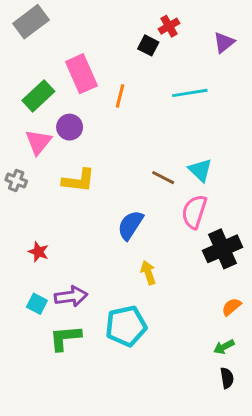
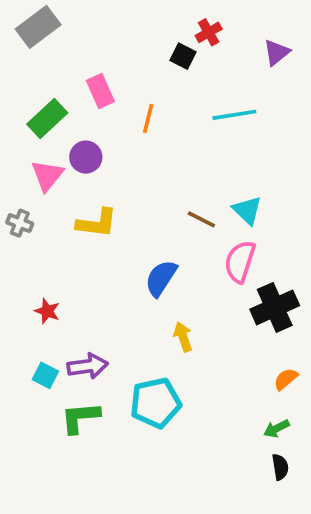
pink rectangle: (81, 74) -> (100, 91), size x0.7

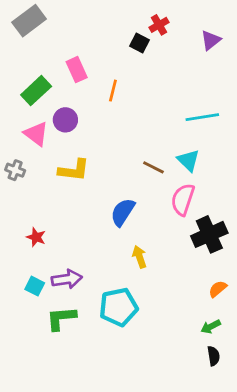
cyan line: (234, 115) -> (202, 117), moved
pink triangle: (47, 175) -> (36, 134), turned -32

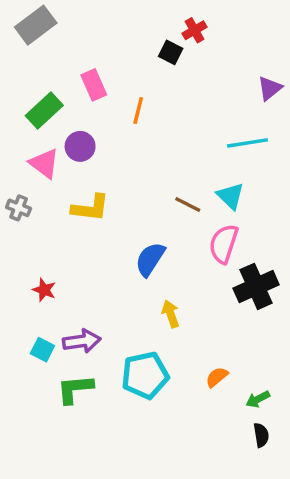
purple triangle: (211, 40) -> (270, 88), moved
orange semicircle: (218, 289) -> (217, 377), moved

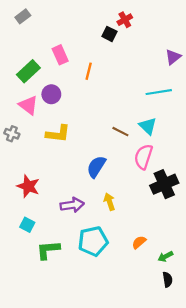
gray rectangle: (36, 25) -> (23, 16), size x0.6
red star: (44, 290) -> (28, 186), size x1.5
purple arrow: (82, 341) -> (72, 205), moved

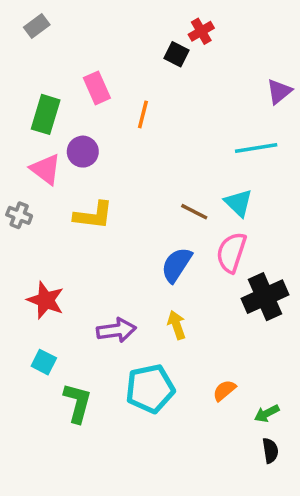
green rectangle: (28, 71) -> (46, 114), turned -30
blue semicircle: (96, 167) -> (177, 265), moved
green L-shape: (48, 250) -> (77, 403), turned 110

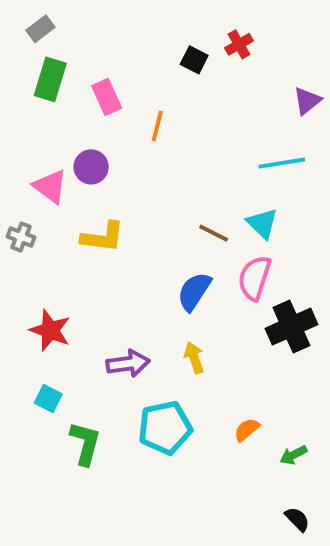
red cross: (201, 31) -> (239, 44), moved
green rectangle: (46, 114) -> (50, 79), moved
black semicircle: (270, 451) -> (297, 519), moved, turned -35

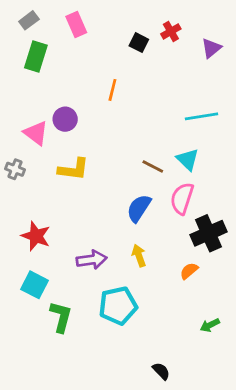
pink rectangle: (107, 97) -> (76, 24), moved
purple triangle: (307, 101) -> (211, 48), moved
cyan square: (48, 399) -> (34, 285), size x1.4
orange semicircle: (247, 430) -> (189, 271), moved
black semicircle: (297, 519) -> (161, 371), moved

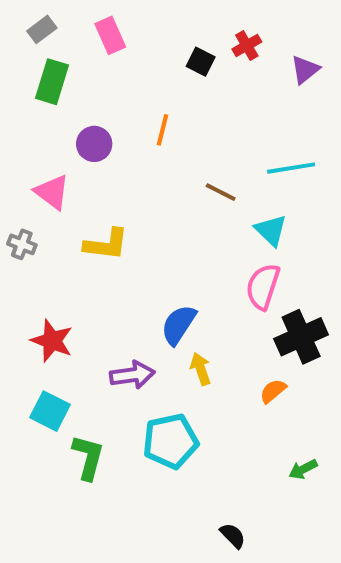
purple circle: (65, 119) -> (94, 144), moved
brown line: (153, 166) -> (221, 192), moved
blue semicircle: (139, 208) -> (179, 325), moved

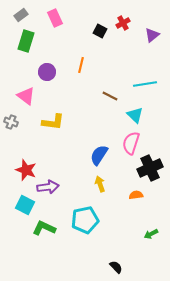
blue semicircle: (179, 325) -> (99, 155), moved
purple arrow: (132, 375) -> (48, 187), moved
orange semicircle: (273, 391) -> (136, 195), turned 32
green L-shape: (88, 457) -> (44, 228), turned -80

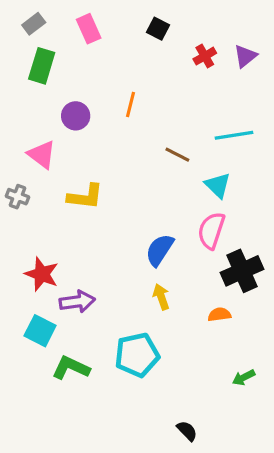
red cross: (123, 23) -> (205, 56), moved
black square: (100, 31) -> (158, 29), moved

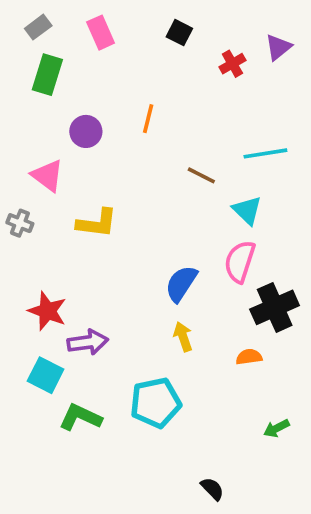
purple triangle: (245, 56) -> (278, 47), moved

